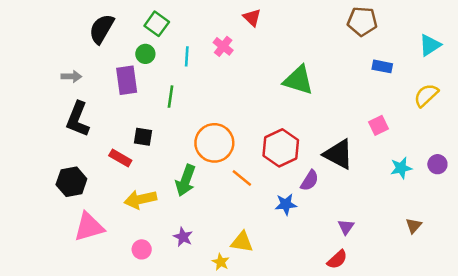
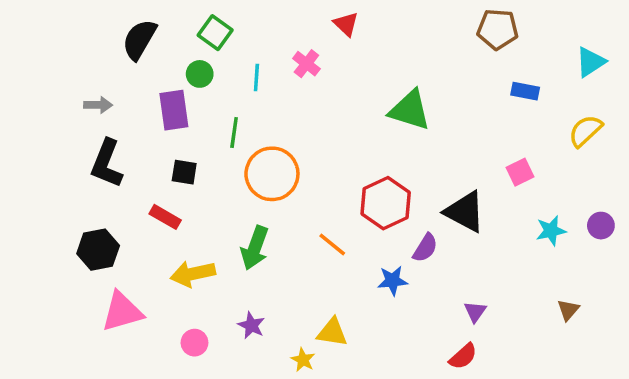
black square: (143, 137) -> (184, 172), moved
orange circle: (214, 143) -> (272, 174), moved

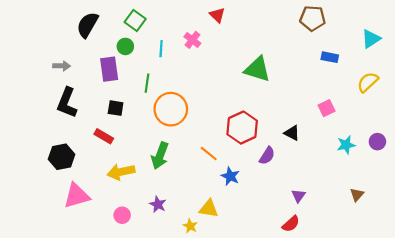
black triangle: (465, 212) -> (292, 133), size x0.6
blue star: (393, 281) -> (230, 176), moved, turned 30

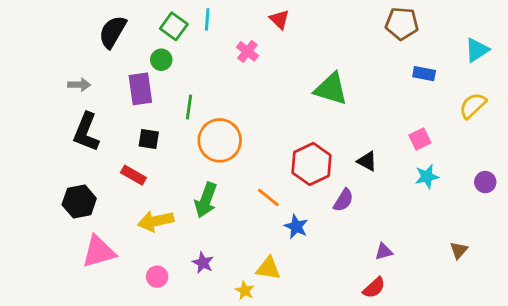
cyan line: (161, 49) -> (207, 19), moved
black triangle: (292, 133) -> (367, 161), moved
cyan star: (346, 145) -> (427, 177), moved
purple triangle: (298, 196) -> (384, 252), turned 40

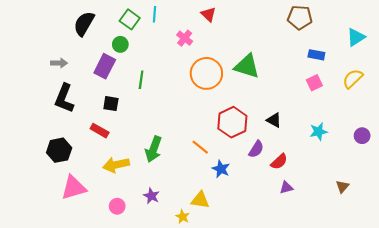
purple rectangle: (140, 89) -> (105, 66), turned 35
pink square: (420, 139) -> (314, 83), moved
orange circle: (220, 140) -> (206, 73), moved
red semicircle: (374, 288) -> (279, 162), moved

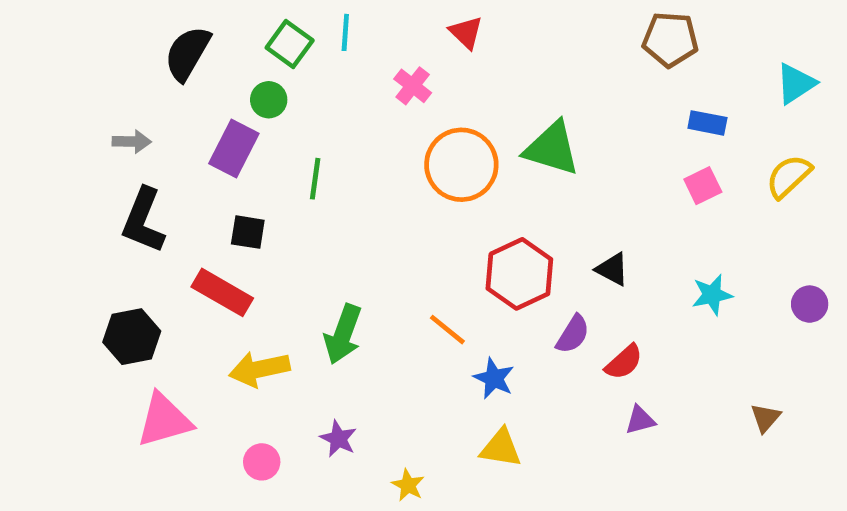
red rectangle: (100, 131) -> (222, 292), size x1.4
yellow triangle: (200, 200) -> (501, 448), moved

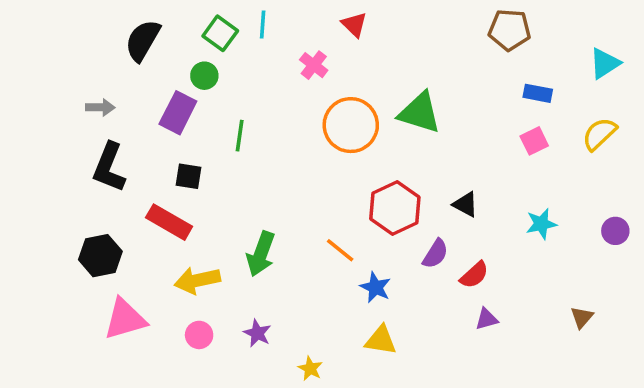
pink circle: (262, 462) -> (199, 335), moved

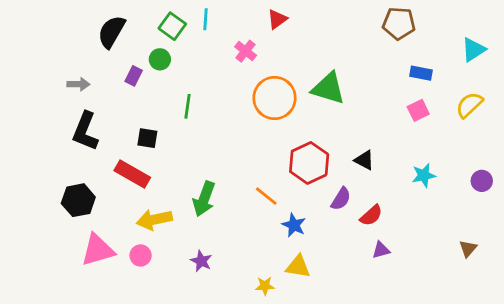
red triangle: (354, 25) -> (277, 19), turned 40
purple rectangle: (178, 113) -> (134, 76), moved, size x0.6
brown triangle: (582, 317) -> (468, 249), moved
pink circle: (199, 335) -> (141, 255), moved
yellow star: (310, 368) -> (265, 286), moved, turned -30

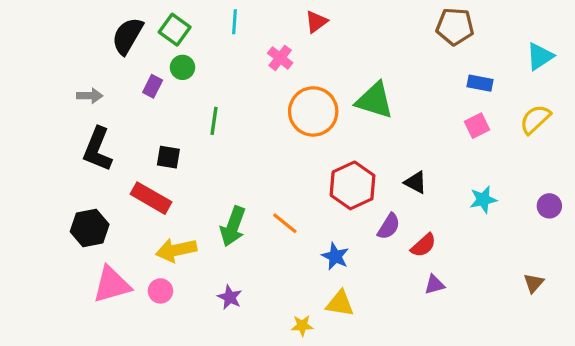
green square: (172, 26) -> (175, 30), moved
orange line: (266, 196) -> (285, 223), moved

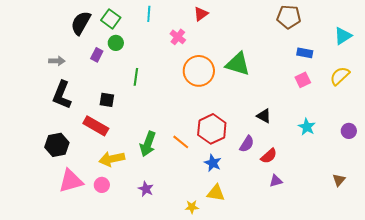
red hexagon: (353, 185) -> (212, 129), moved
cyan star: (483, 200) -> (307, 127), turned -30

